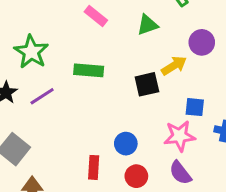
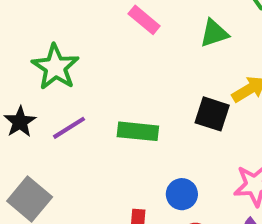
green rectangle: (89, 70) -> (138, 131), moved
black square: (147, 84) -> (212, 114), turned 30

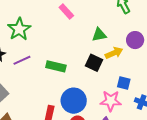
green triangle: (214, 33) -> (99, 35), moved
blue circle: (182, 194) -> (74, 101), size x1.6

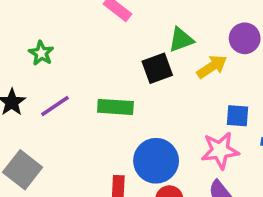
green star: (19, 29) -> (41, 53), size x0.6
black square: (94, 63) -> (157, 68), moved, turned -36

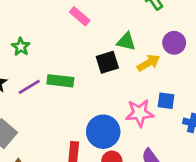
green triangle: (181, 40) -> (126, 42), turned 30
green rectangle: (115, 107) -> (60, 81), moved
pink star: (220, 150) -> (140, 113), moved

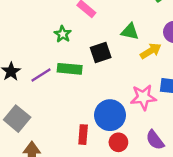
green star: (21, 47) -> (63, 34), moved
black square: (107, 62) -> (101, 53), moved

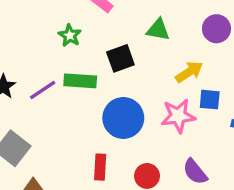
yellow arrow: (151, 51) -> (189, 72), moved
blue circle: (110, 115) -> (123, 118), moved

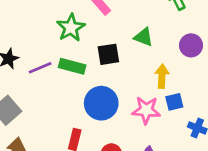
green star: (70, 35) -> (71, 28), size x1.5
yellow arrow: (189, 72) -> (162, 76), turned -65
blue square: (210, 100) -> (174, 102), turned -30

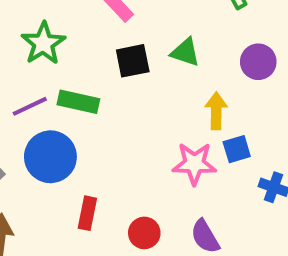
green star: (71, 28) -> (43, 43), moved
black square: (108, 54) -> (133, 61), moved
blue circle: (101, 103) -> (50, 157), moved

